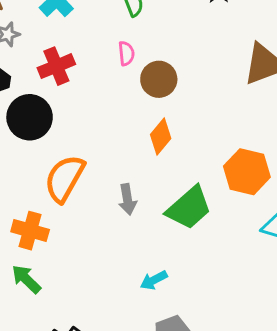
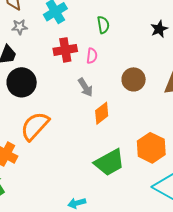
red cross: (56, 66) -> (65, 50), moved
brown circle: (159, 79) -> (134, 79), moved
gray arrow: (127, 199) -> (85, 87), moved, turned -36

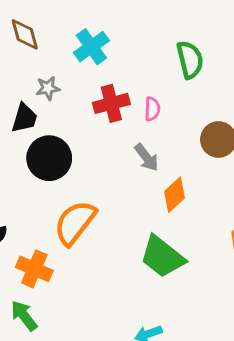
green semicircle: (103, 25) -> (190, 60), moved, size x1.4
gray star: (20, 27) -> (48, 88), moved
green trapezoid: (109, 162) -> (162, 257), moved, turned 72

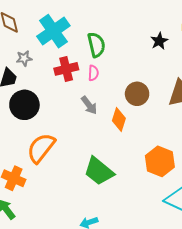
cyan cross: (91, 47) -> (53, 31), size x1.4
green semicircle: (190, 60) -> (96, 45), moved
orange diamond: (174, 195) -> (119, 119), moved, turned -30

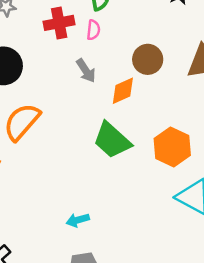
orange diamond: (119, 119) -> (123, 91), turned 45
green trapezoid: (99, 171) -> (112, 140), moved

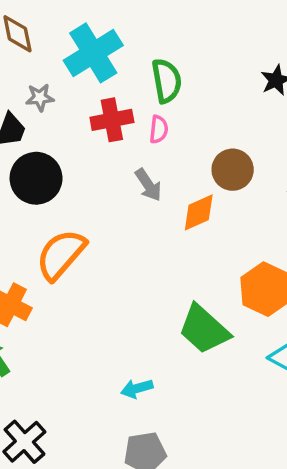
green trapezoid: (112, 140) -> (204, 329), moved

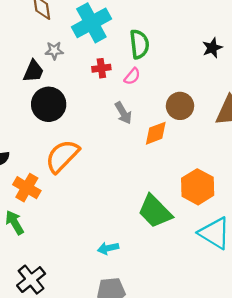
red cross: (112, 120) -> (101, 68), size x0.7
pink semicircle: (159, 129) -> (132, 76), turned 30

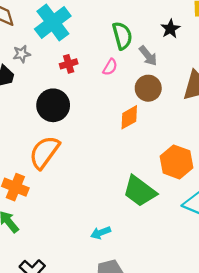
green semicircle: (139, 44) -> (122, 36), moved
pink semicircle: (132, 76) -> (110, 67), moved
black circle: (49, 104) -> (53, 105), moved
gray arrow: (123, 113) -> (148, 56), moved

